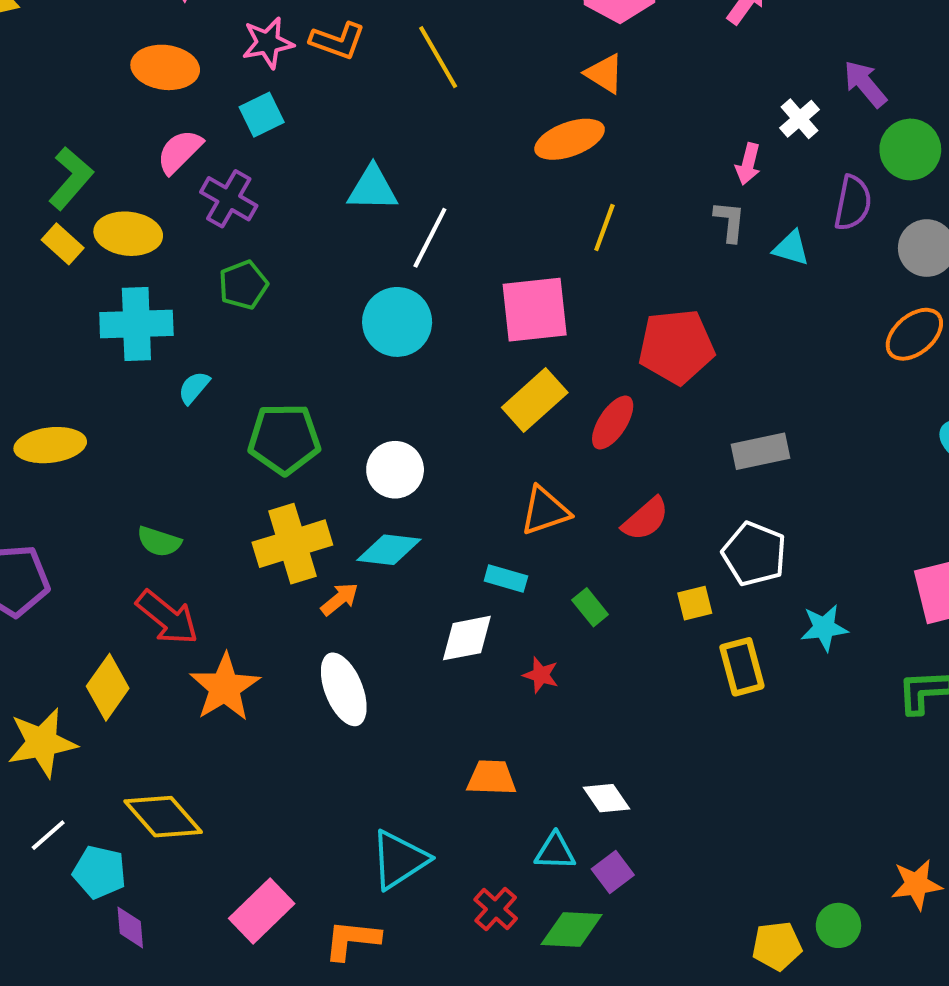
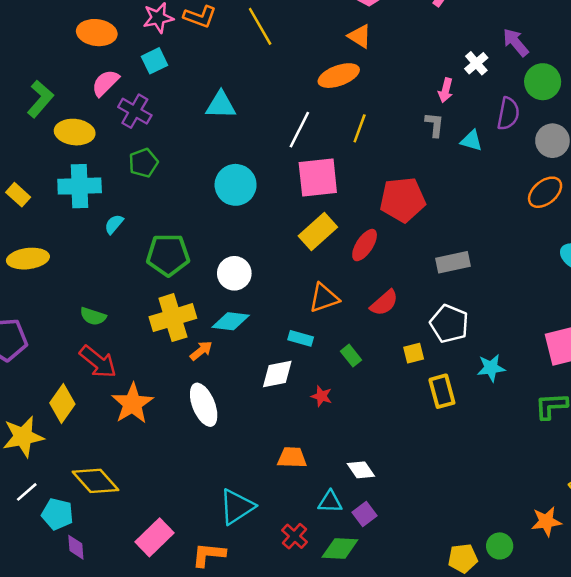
white line: (430, 238) -> (299, 130), moved
yellow rectangle: (63, 244) -> (18, 195), moved

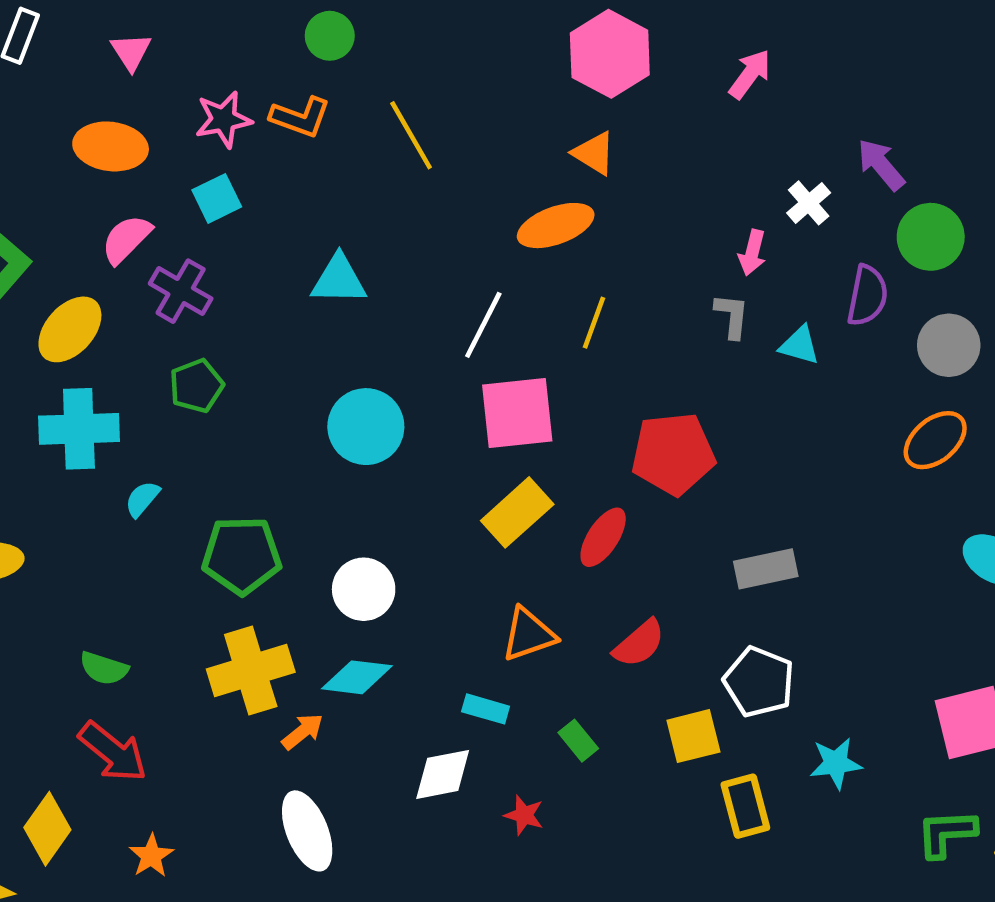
yellow ellipse: (75, 132) -> (70, 329), turned -54
yellow square: (414, 353) -> (693, 736), size x1.4
orange star: (132, 404) -> (151, 856), moved, size x0.6

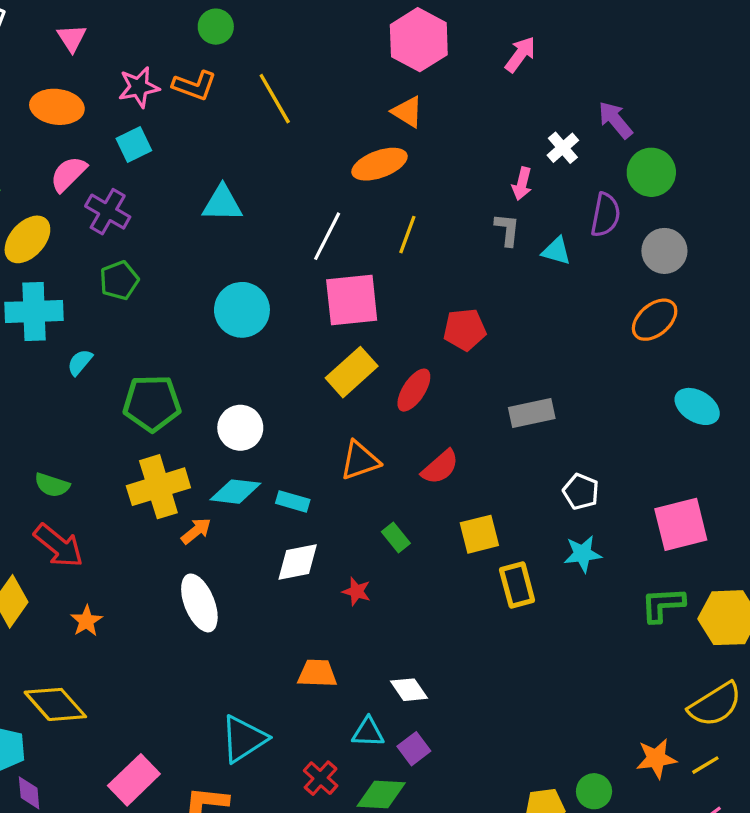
red pentagon: (673, 454) -> (465, 329), size x0.7
white pentagon: (759, 682) -> (581, 492), moved, size x0.7
cyan rectangle: (486, 709) -> (293, 501), moved

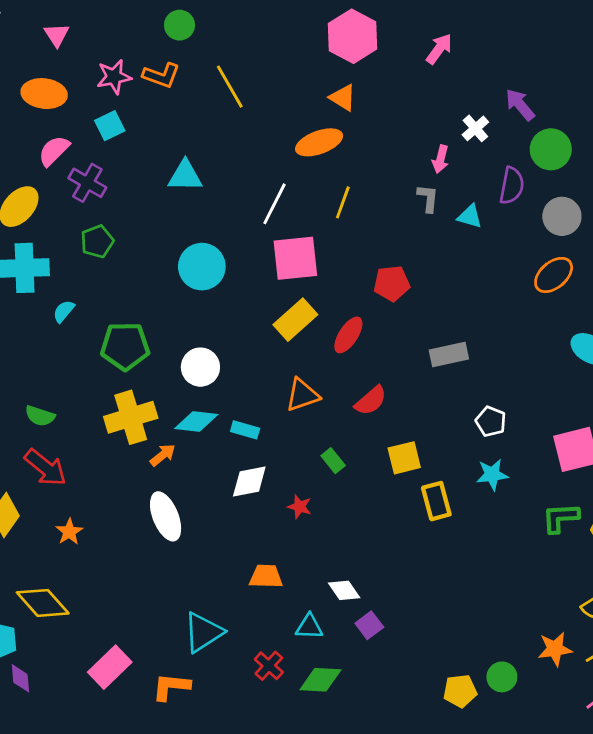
purple square: (414, 749) -> (369, 625), moved

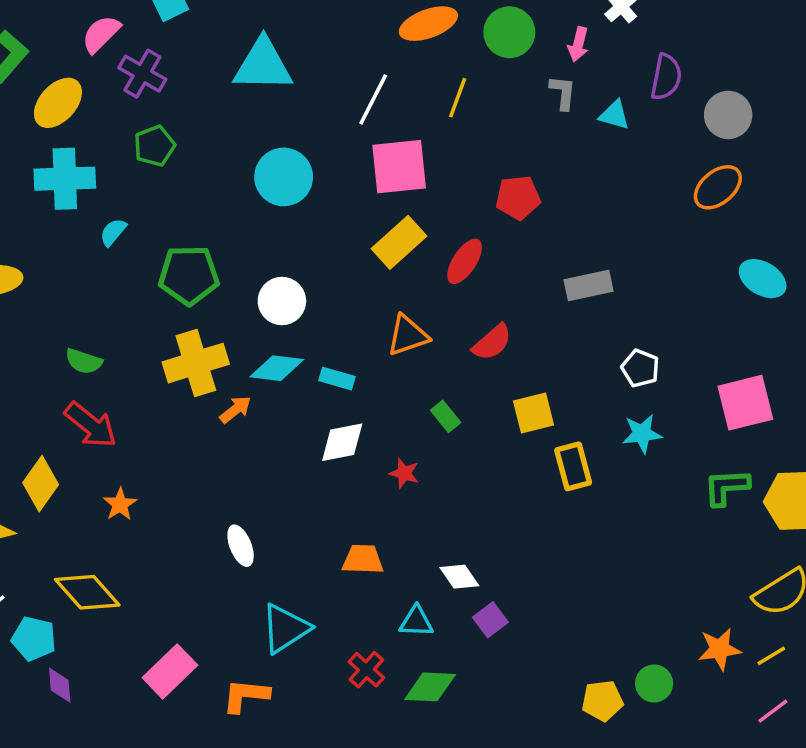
green circle: (551, 149) -> (509, 32), moved
cyan triangle: (185, 176) -> (263, 65), size x1.4
white ellipse: (166, 516) -> (241, 546), moved, size x0.7

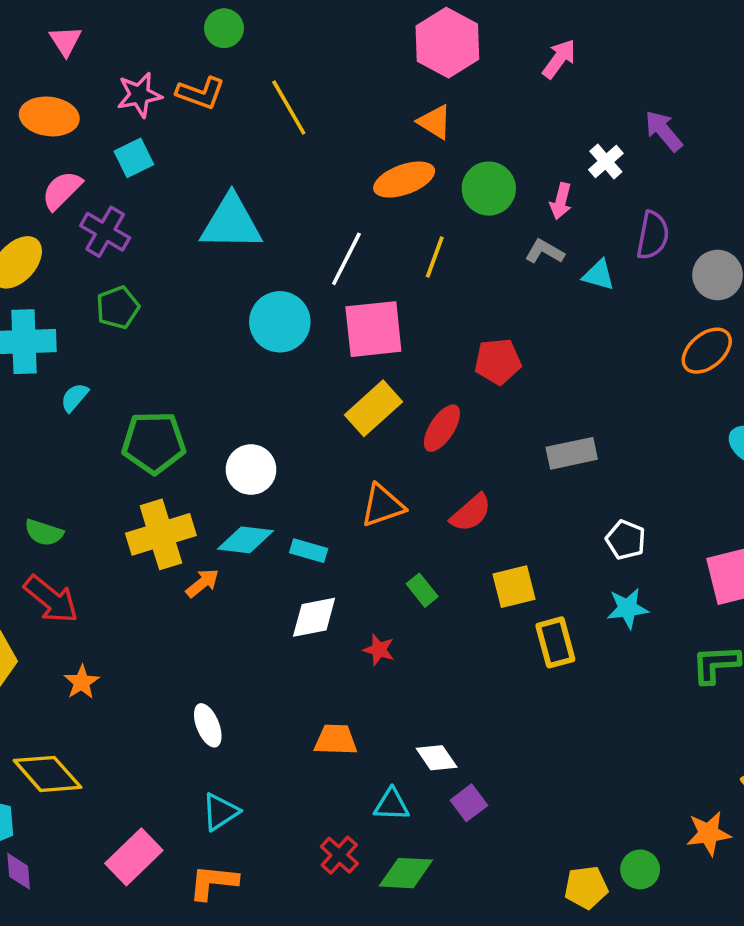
gray L-shape: (563, 93) -> (545, 252), turned -66
cyan circle: (284, 177) -> (280, 322), moved
cyan triangle: (285, 628) -> (220, 812), moved, size x0.7

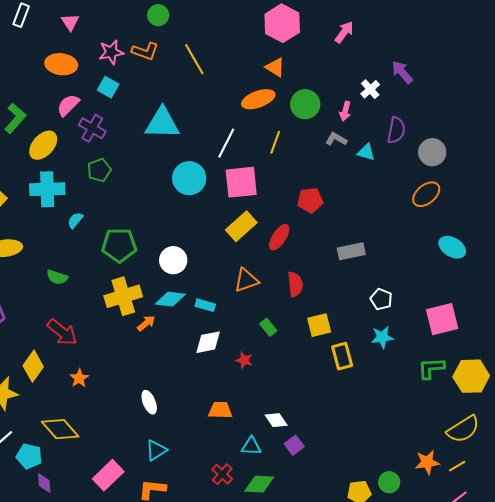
cyan square: (134, 158) -> (108, 87), turned -35
red semicircle: (471, 513) -> (295, 284), turned -55
green semicircle: (44, 533) -> (57, 277), moved

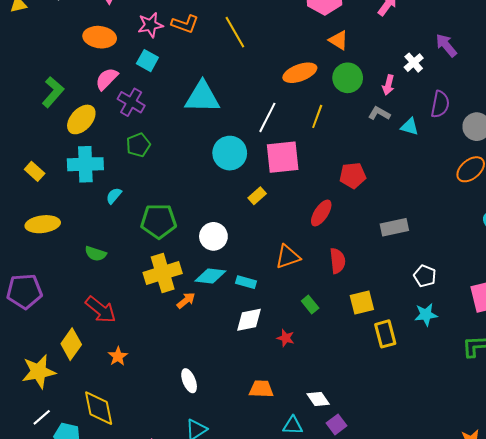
orange triangle: (275, 67) -> (338, 40), moved
yellow rectangle: (241, 226) -> (257, 196), moved, size x0.6
yellow diamond: (60, 429) -> (99, 408), turned 30

